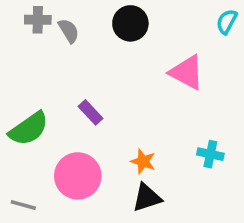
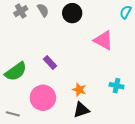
gray cross: (38, 20) -> (21, 11), turned -32
gray semicircle: (69, 31) -> (43, 10), moved

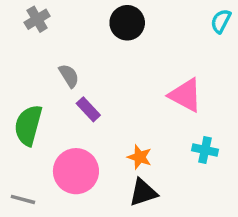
gray semicircle: (43, 10) -> (69, 76), moved
pink triangle: (103, 40) -> (185, 95), moved
green semicircle: (16, 72) -> (28, 125), turned 140

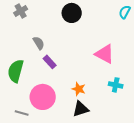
gray line: (23, 199) -> (22, 113), moved

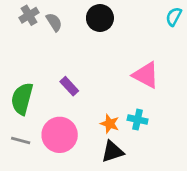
gray semicircle: (39, 43) -> (54, 22), moved
cyan cross: (116, 85) -> (138, 120), moved
gray line: (22, 113) -> (21, 140), moved

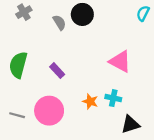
gray semicircle: (54, 22) -> (59, 22), moved
green semicircle: (22, 99) -> (18, 65), moved
black triangle: (112, 152) -> (130, 124), moved

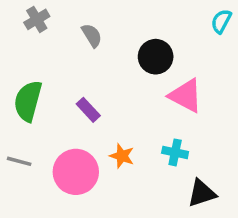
black circle: (82, 14) -> (156, 57), moved
orange star: (90, 101) -> (122, 156), moved
gray line: (17, 115) -> (19, 161), moved

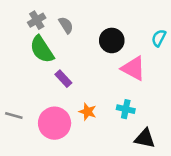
gray cross: (37, 19) -> (37, 20), moved
cyan semicircle: (221, 21) -> (159, 38), moved
green semicircle: (28, 101) -> (42, 49), moved, turned -48
black triangle: (202, 193) -> (145, 138), turned 30

